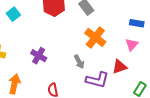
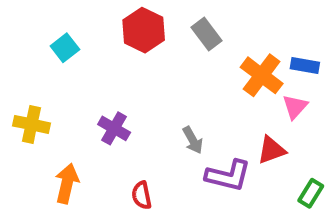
orange cross: (95, 37) -> (262, 75), moved

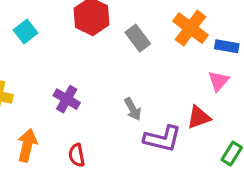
gray rectangle: (207, 34) -> (138, 38), moved
orange cross: (262, 75) -> (190, 28), moved
red semicircle: (142, 195) -> (77, 155), moved

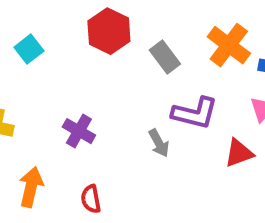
purple L-shape: (162, 139) -> (195, 113), moved

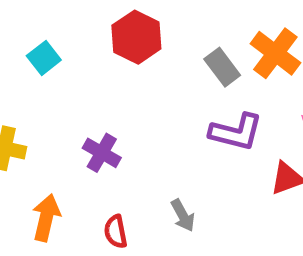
gray rectangle: (165, 57) -> (222, 67), moved
gray arrow: (159, 143) -> (183, 215), moved

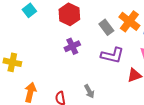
cyan square: (44, 58) -> (29, 10), moved
purple cross: (102, 153) -> (72, 46), moved, turned 35

